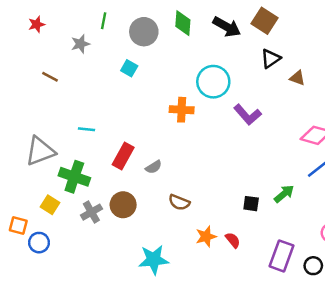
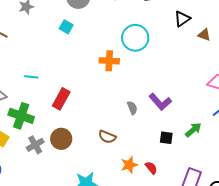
purple L-shape: (247, 115) -> (160, 102), moved
gray semicircle: (154, 167) -> (132, 108), moved, turned -80

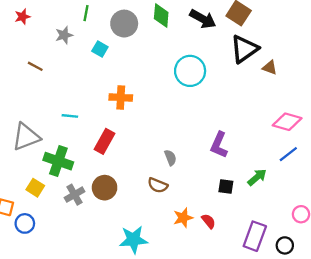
black triangle: (182, 19) -> (244, 49), size x1.5
cyan square: (66, 27) -> (100, 49), moved
orange cross: (109, 61) -> (121, 98), moved
purple L-shape: (160, 102) -> (219, 145), turned 65
gray semicircle: (132, 108) -> (170, 158), moved

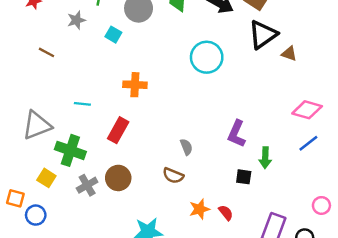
green arrow: (257, 177) -> (265, 158), moved, turned 132

